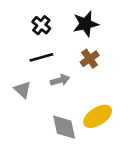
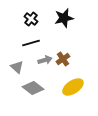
brown cross: (90, 59) -> (63, 59), moved
gray diamond: (64, 127) -> (33, 88), moved, turned -40

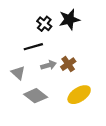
black cross: (31, 19) -> (44, 24), moved

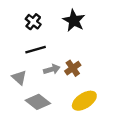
black star: (69, 19) -> (74, 21), turned -30
black cross: (44, 24) -> (33, 22), moved

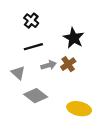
black star: (74, 21) -> (74, 38), moved
yellow ellipse: (84, 101) -> (79, 109), moved, turned 45

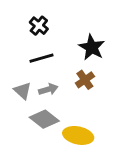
gray arrow: (49, 65) -> (48, 89), moved
yellow ellipse: (79, 109) -> (78, 135), moved

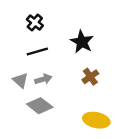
brown cross: (85, 80) -> (90, 77), moved
yellow ellipse: (78, 135) -> (96, 120), moved

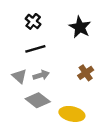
black star: (82, 42) -> (80, 27), moved
yellow ellipse: (96, 120) -> (72, 114), moved

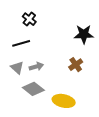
black star: (80, 27) -> (84, 34), moved, turned -30
black line: (35, 49) -> (21, 43), moved

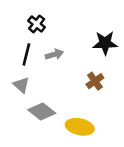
black line: (21, 43) -> (26, 54), turned -60
gray arrow: (36, 67) -> (54, 54), moved

